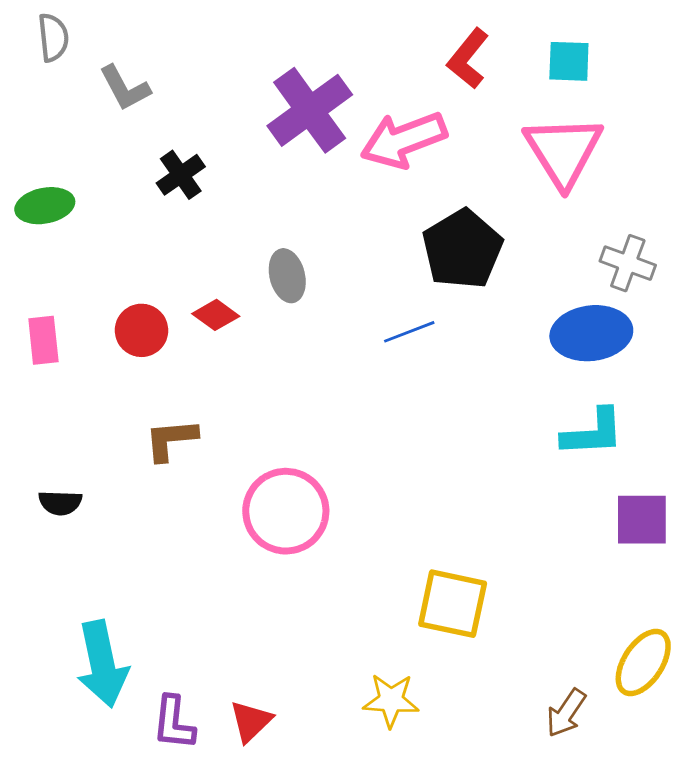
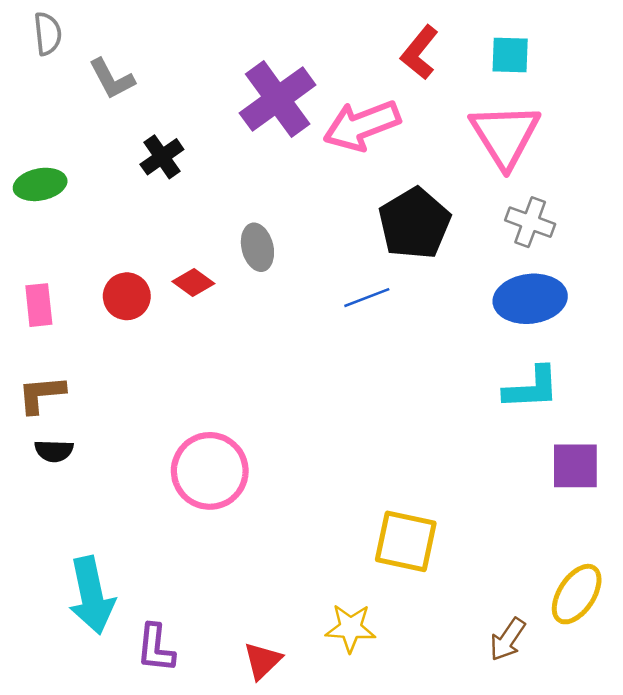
gray cross: (628, 263) -> (530, 222), moved
brown L-shape: (171, 440) -> (41, 394), moved
pink circle: (286, 511) -> (210, 471), moved
red triangle: (251, 721) -> (262, 661), moved

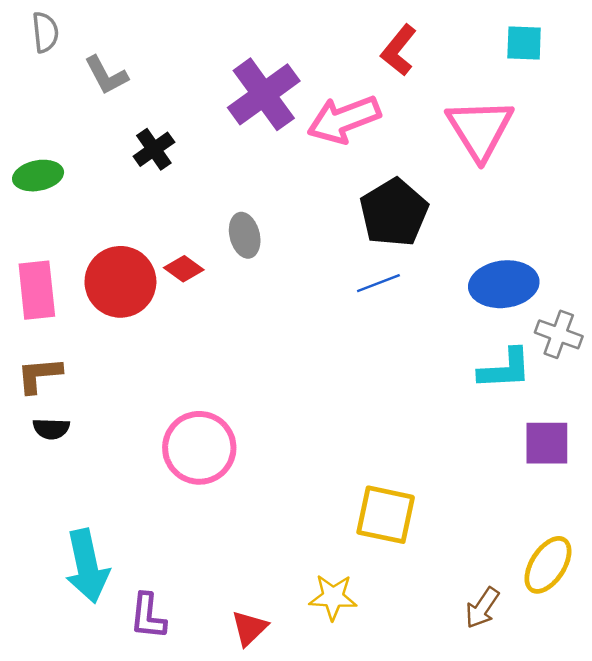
cyan square: (510, 55) -> (524, 43), moved
gray cross: (530, 222) -> (559, 334), moved
red circle: (127, 296) -> (120, 282), size x1.6
blue line: (367, 298) -> (378, 283), moved
pink rectangle: (39, 305) -> (37, 290), size x1.4

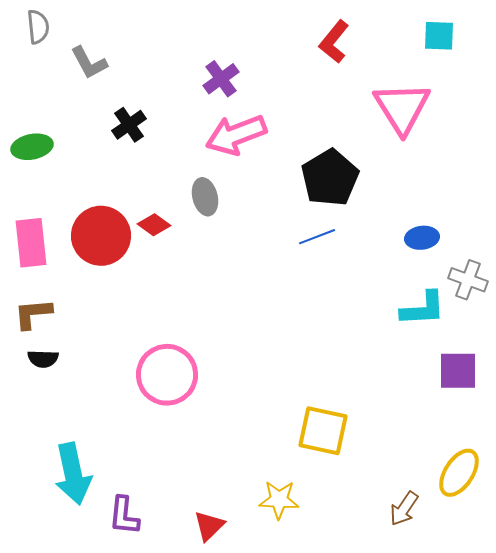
purple cross: (264, 94) -> (221, 79), size x0.6
pink arrow: (344, 119) -> (236, 135), moved
blue ellipse: (504, 284) -> (422, 238), size x0.6

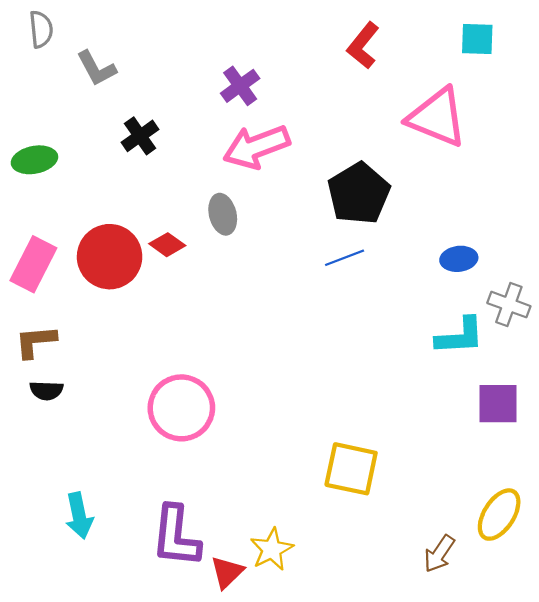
pink triangle: (402, 108) -> (437, 117), turned -36
pink rectangle: (31, 243) -> (33, 264), turned 33
cyan arrow: (73, 474) -> (79, 516), size x0.7
yellow star: (279, 500) -> (272, 549), moved, turned -30
purple L-shape: (124, 516) -> (176, 536), moved, size x1.5

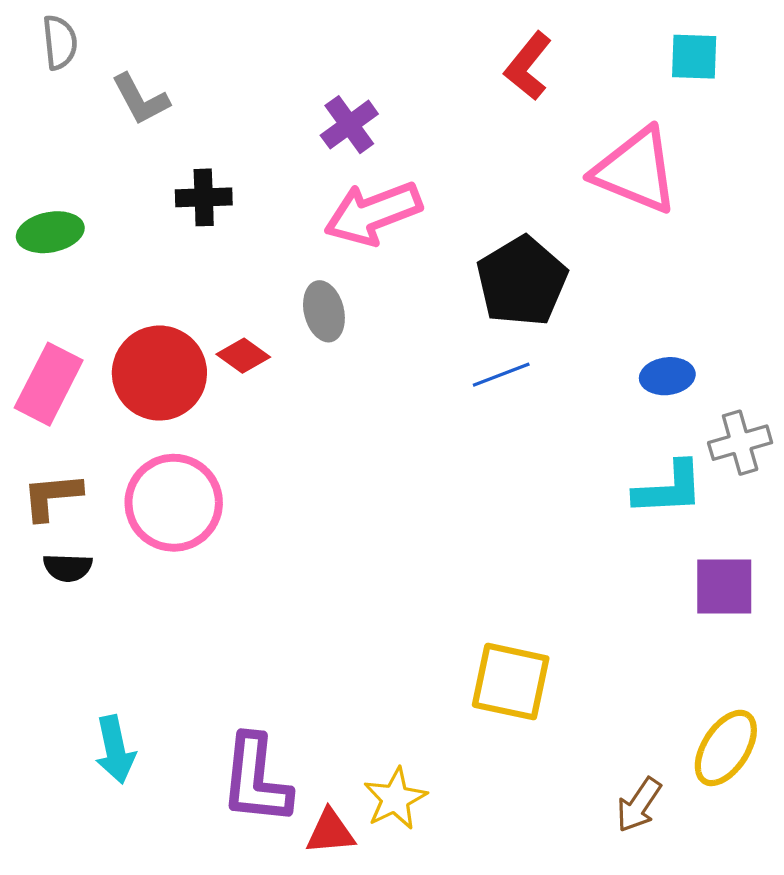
black cross: (140, 136) -> (204, 197), turned 33
gray cross: (509, 305) -> (740, 443), turned -36
pink circle: (181, 408) -> (174, 503), moved
red triangle: (227, 572) -> (330, 832), turned 39

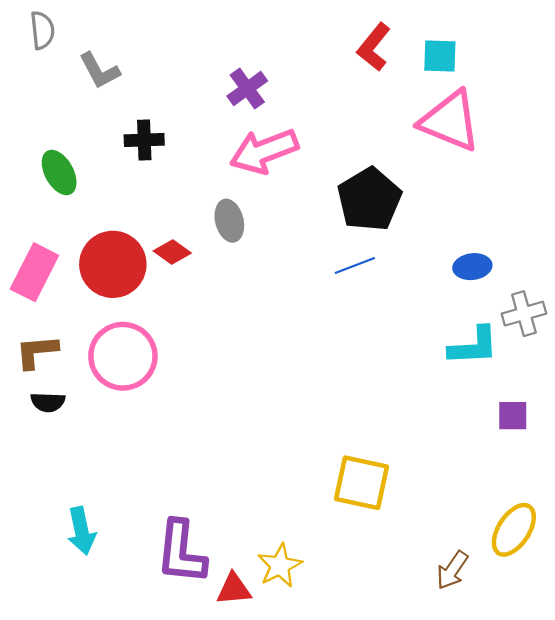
cyan square: (694, 57) -> (440, 56), moved
green ellipse: (50, 232) -> (59, 172), moved, turned 72
purple square: (724, 587) -> (513, 416), size x0.7

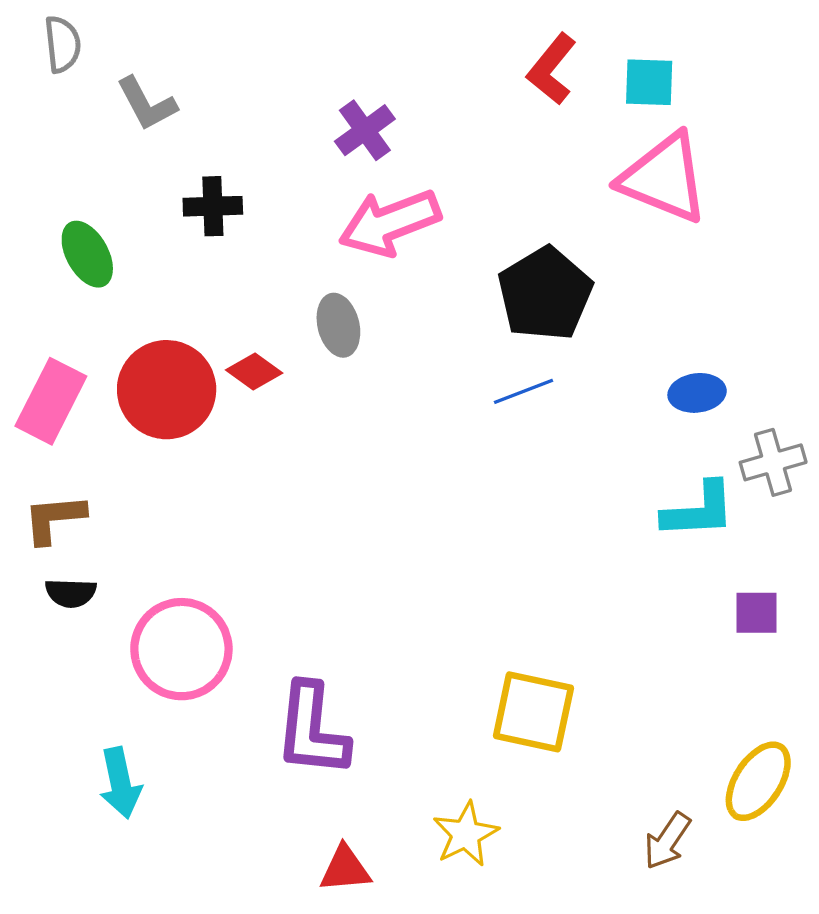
pink circle: (123, 356) -> (181, 649), moved
purple L-shape: (181, 552) -> (312, 730), moved
yellow star: (280, 566) -> (466, 834), moved

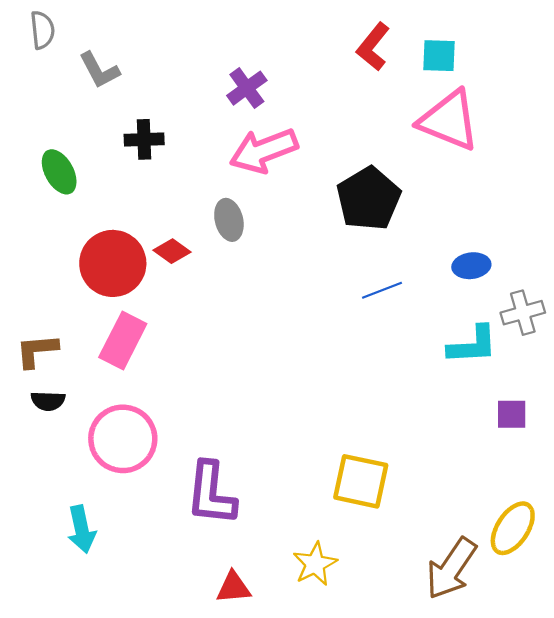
blue line: (524, 391) -> (382, 290), moved
pink rectangle: (51, 401) -> (123, 341), moved
brown arrow: (667, 841) -> (451, 568), size x1.6

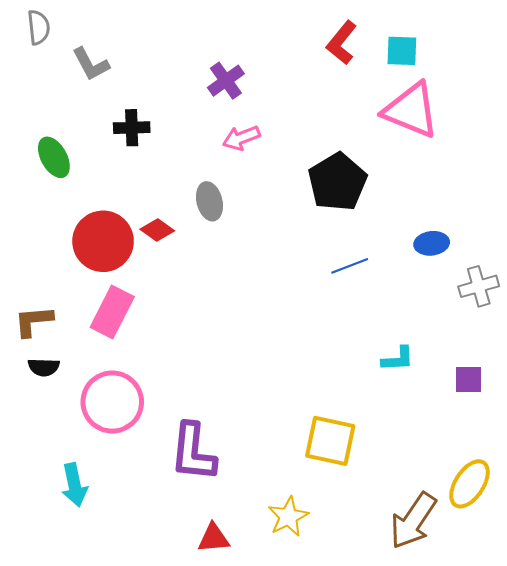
pink arrow: (264, 151) -> (241, 138), size x0.6
cyan L-shape: (473, 345) -> (398, 359), moved, size x0.7

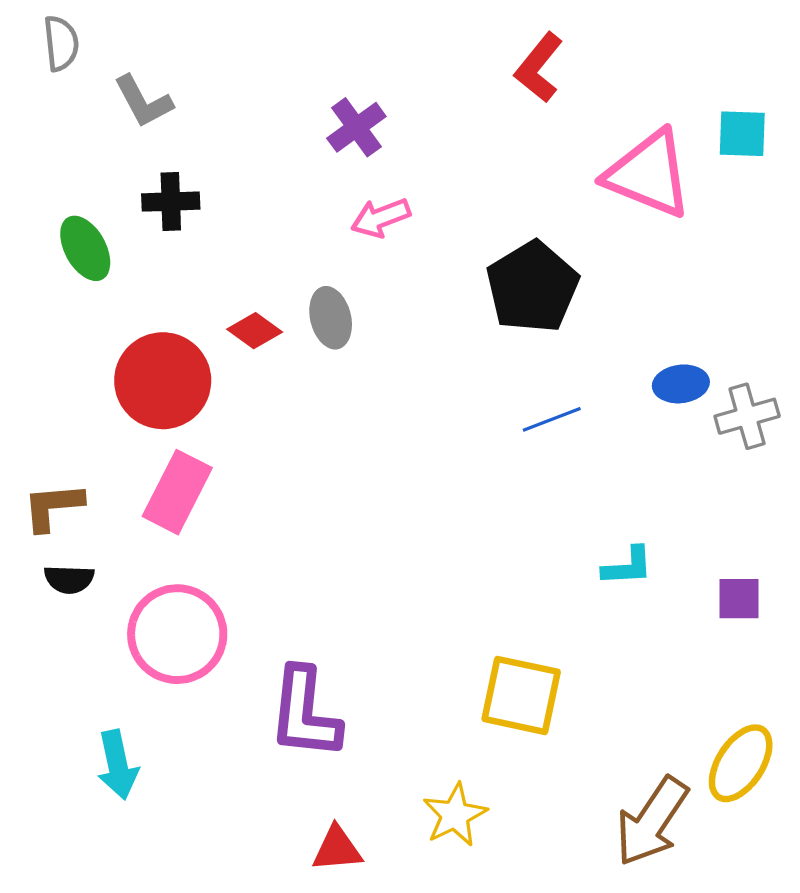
cyan square: (402, 51) -> (742, 134), moved
black cross: (132, 128) -> (171, 202), moved
red diamond: (157, 230) -> (255, 331), moved
gray cross: (479, 286) -> (747, 416), moved

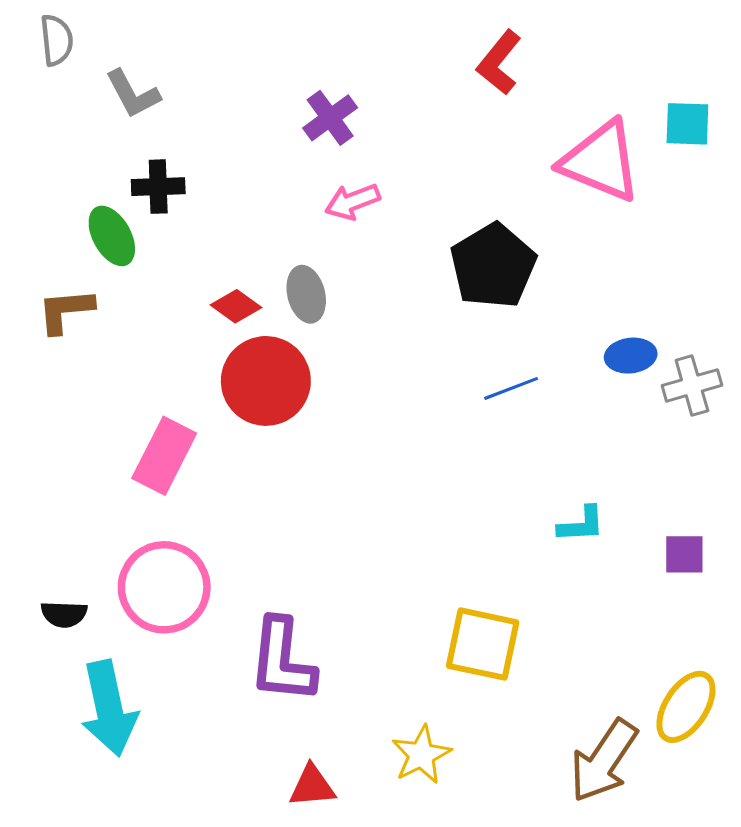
green ellipse: (85, 248) -> (112, 236), moved
red circle: (163, 381) -> (266, 381), moved
brown L-shape: (53, 507) -> (65, 311), moved
black semicircle: (69, 579) -> (64, 614), moved
cyan arrow: (118, 765) -> (109, 708), size x1.5

